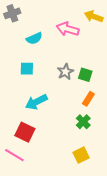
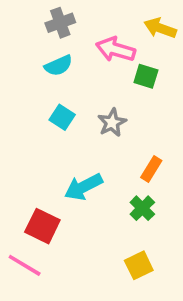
gray cross: (12, 13) -> (60, 23), moved
cyan square: (27, 69) -> (62, 117), moved, turned 32
green square: (85, 75) -> (146, 76), moved
cyan arrow: (36, 102) -> (83, 187), moved

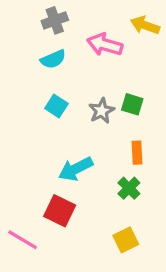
green square: (146, 76) -> (132, 104), moved
orange rectangle: (151, 169) -> (137, 153), turned -35
red square: (42, 226) -> (60, 211), moved

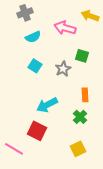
gray cross: (55, 20) -> (25, 13), moved
green square: (132, 104) -> (82, 56), moved

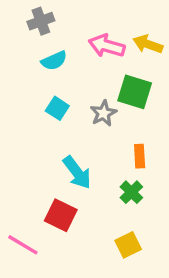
yellow arrow: (90, 16) -> (148, 44), moved
green square: (82, 56) -> (135, 92), size x1.5
cyan arrow: (47, 105) -> (77, 172), turned -100

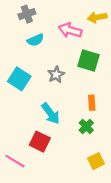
yellow arrow: (148, 44) -> (97, 17), moved, turned -30
cyan square: (57, 108) -> (19, 79), moved, size x1.5
gray star: (103, 113) -> (56, 75), moved
yellow square: (128, 245) -> (96, 161), moved

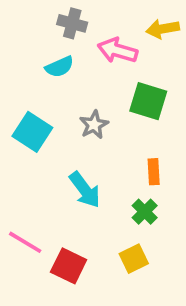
gray cross: (27, 14) -> (72, 23), moved, turned 35
red square: (40, 142) -> (69, 266), moved
pink line: (15, 161) -> (25, 242), moved
yellow square: (96, 161) -> (134, 259), moved

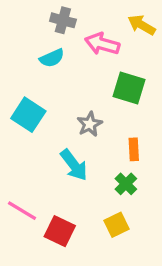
yellow arrow: (163, 29) -> (142, 25), turned 40
gray star: (94, 125) -> (90, 124), moved

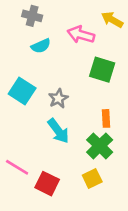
gray cross: (63, 20) -> (32, 16), moved
gray star: (90, 124) -> (58, 98), moved
green cross: (126, 184) -> (100, 146), size x1.5

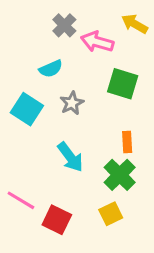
gray cross: (32, 16) -> (64, 25), moved, turned 30
cyan semicircle: (41, 46) -> (51, 69), moved
gray star: (58, 98) -> (72, 103), moved

